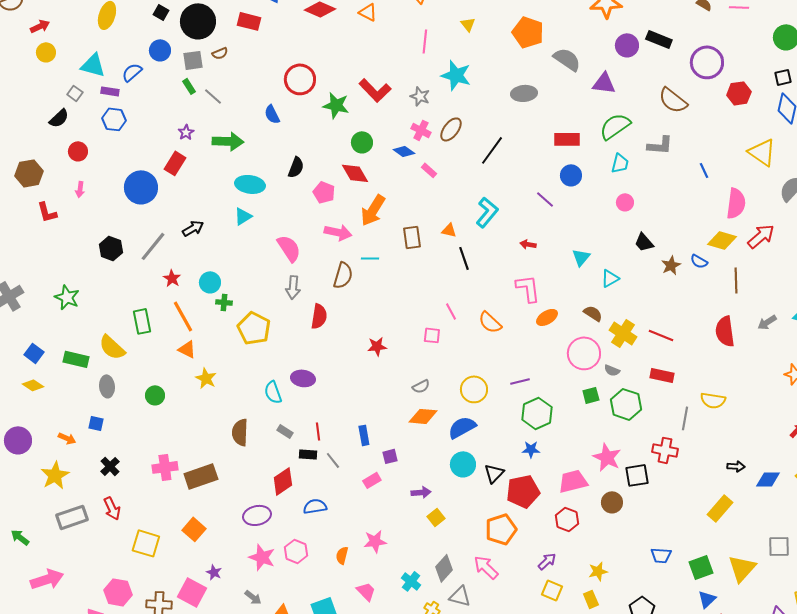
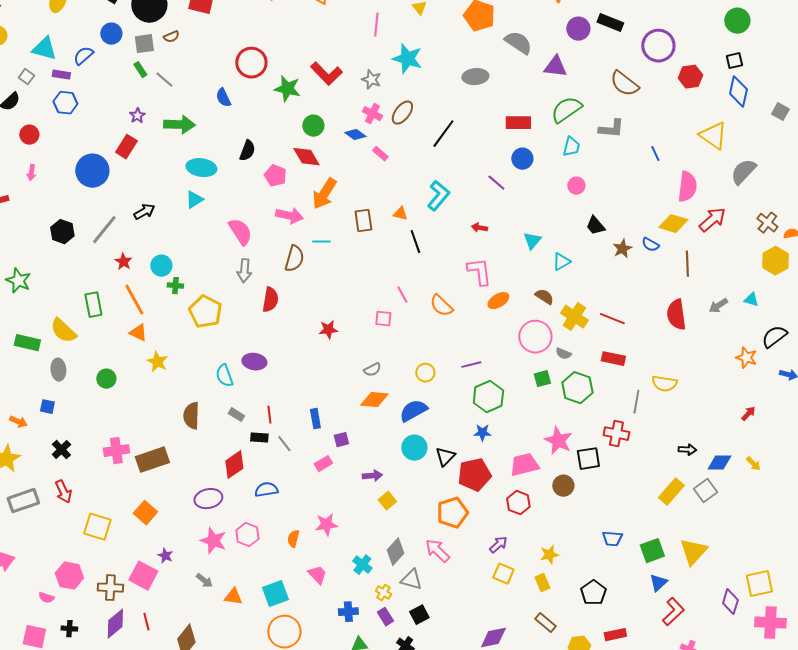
yellow circle: (474, 389) -> (425, 373), size x0.7
gray square: (779, 546) -> (705, 491), moved, turned -35

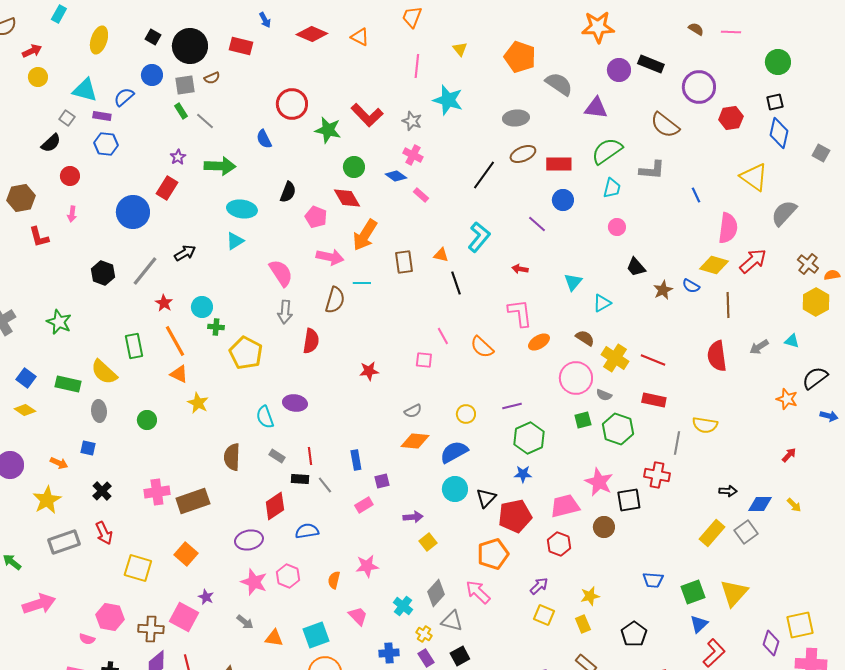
brown ellipse: (402, 113) -> (523, 154), moved, turned 30

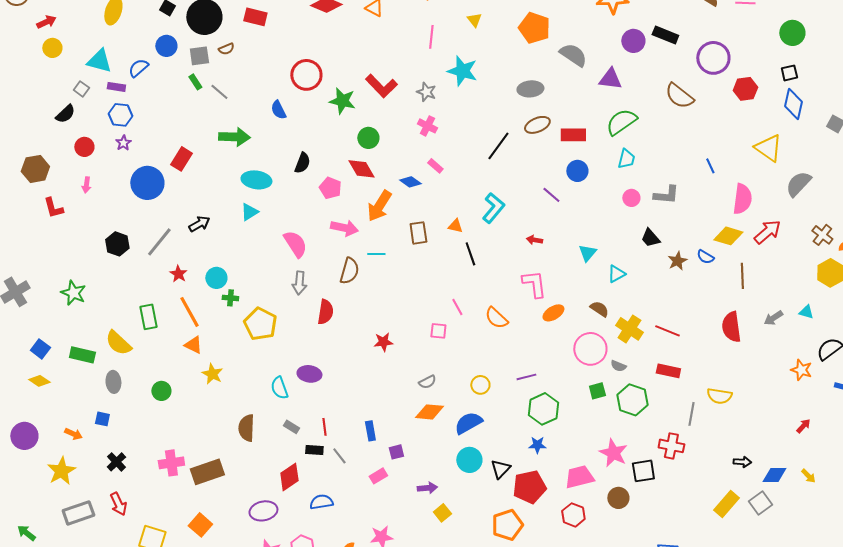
purple star: (178, 157) -> (123, 143), moved
gray L-shape: (652, 170) -> (666, 195), moved
blue diamond: (396, 176) -> (410, 182), moved

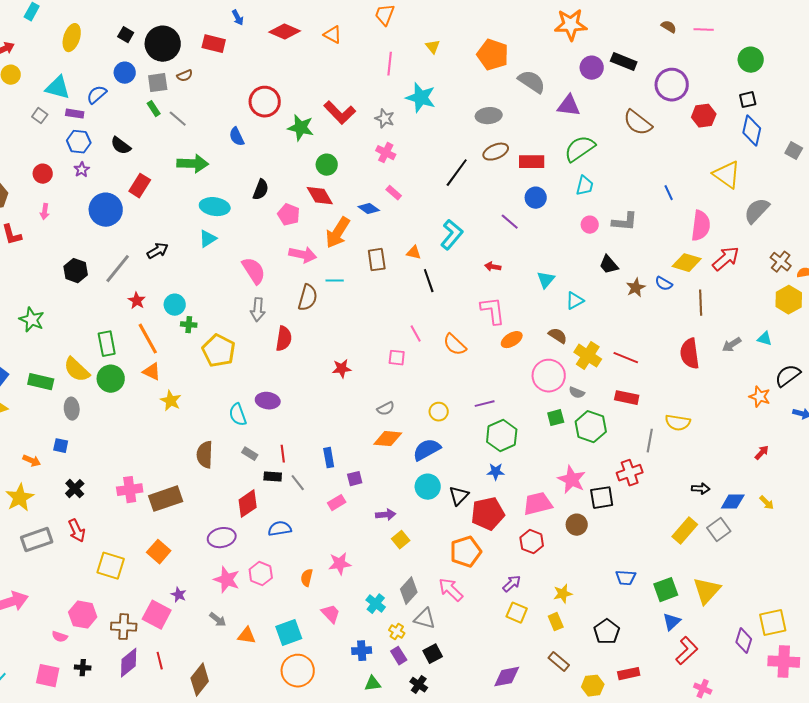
black semicircle: (65, 114) -> (121, 146), moved, turned 80
green circle: (161, 391) -> (111, 379), moved, size x1.4
red cross: (671, 446) -> (630, 473), turned -30

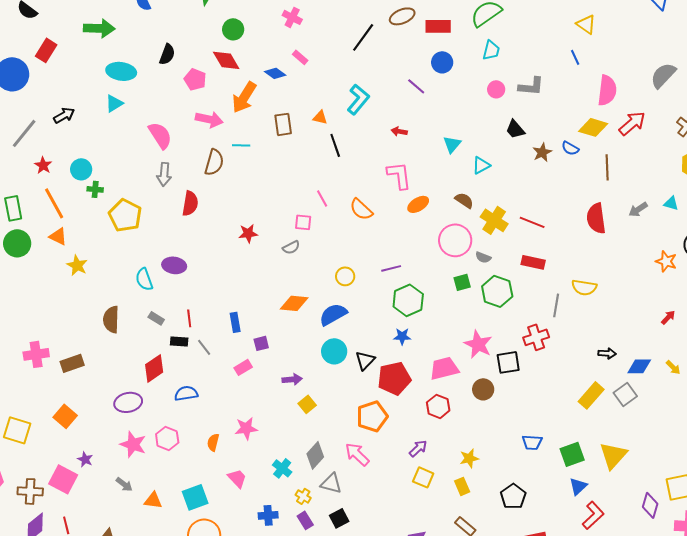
yellow triangle: (727, 175) -> (586, 24), moved, size x0.7
gray semicircle: (386, 409) -> (291, 247), moved
brown rectangle: (166, 499) -> (72, 363), size x0.7

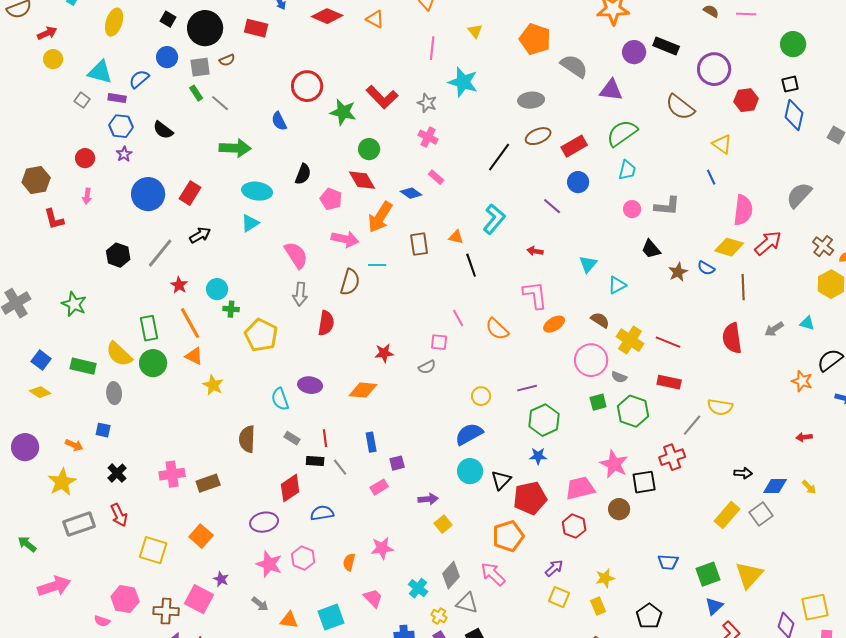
red rectangle: (438, 26) -> (574, 146), turned -30
red rectangle: (46, 50) -> (190, 193), moved
orange diamond: (294, 303) -> (363, 390), moved
gray line: (556, 305) -> (692, 425), turned 30
red arrow: (668, 317) -> (804, 437), turned -140

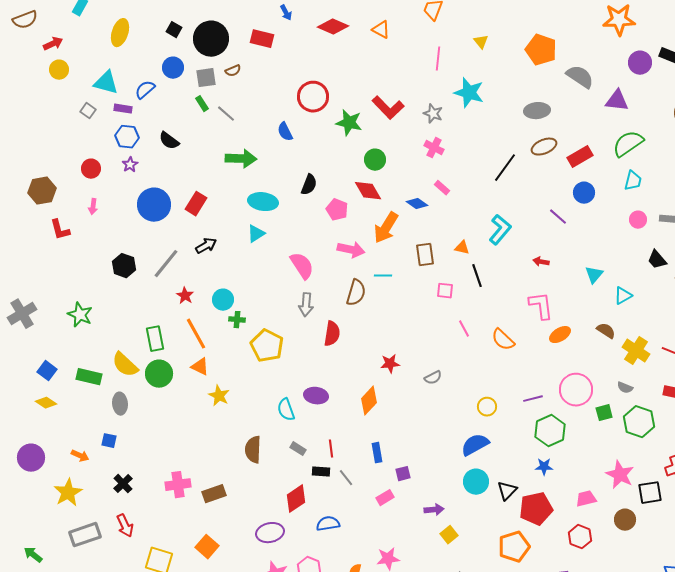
pink square: (439, 342) -> (445, 291), moved
pink circle: (591, 360) -> (576, 390), moved
orange diamond: (363, 390) -> (369, 401), turned -52
pink trapezoid: (580, 488) -> (586, 499), size x0.7

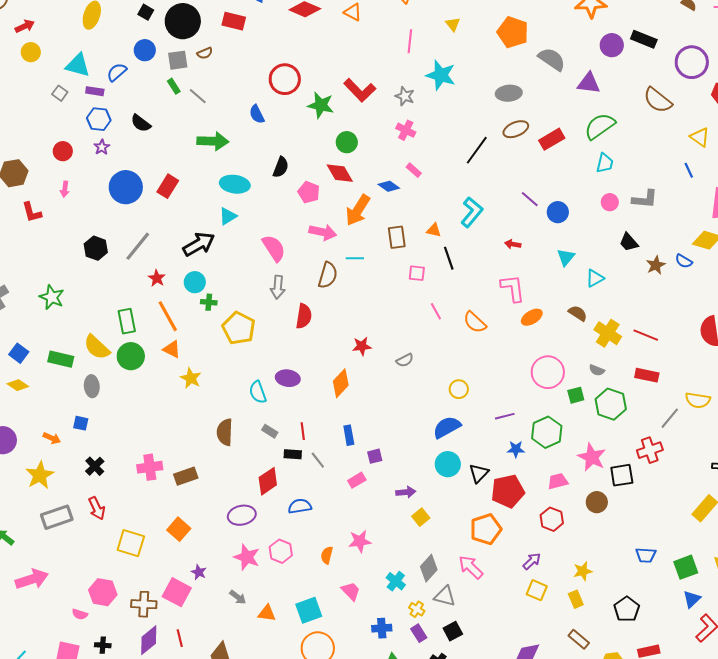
blue circle: (584, 193) -> (558, 212), moved
black arrow: (206, 246) -> (199, 244), moved, size x1.5
purple line: (533, 399) -> (505, 416), moved
green hexagon: (550, 431) -> (547, 432), moved

